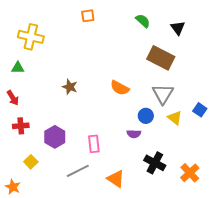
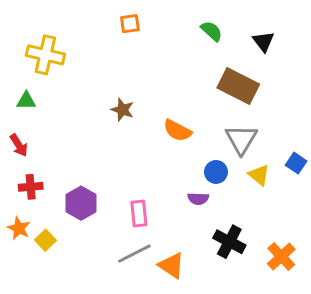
brown star: (70, 87) -> (123, 110), moved
gray line: (78, 171) -> (134, 254), moved
orange star: (13, 187) -> (19, 228), moved

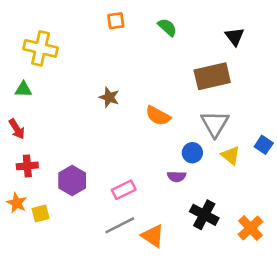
green semicircle: (212, 31) -> (167, 27), moved
brown rectangle: (238, 86) -> (212, 76), turned -40
pink rectangle: (139, 213) -> (124, 190), turned 70
yellow square: (45, 240) -> (41, 213), turned 30

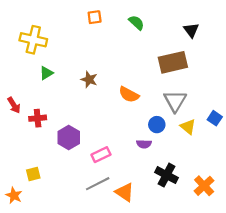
green triangle: (23, 89) -> (46, 73), moved, turned -32
red cross: (27, 166) -> (38, 118), moved
purple hexagon: (72, 180) -> (69, 137), moved
orange star: (17, 203) -> (14, 195), moved

